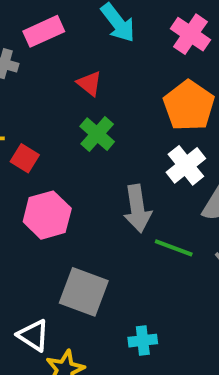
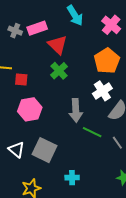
pink rectangle: (44, 31) -> (37, 28), moved
red triangle: (89, 83) -> (57, 45), size x1.5
red square: (25, 158) -> (21, 80), turned -32
white triangle: (33, 335) -> (17, 150), moved

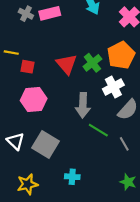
red triangle: (57, 45) -> (66, 64), moved
green cross: (59, 71) -> (92, 63), moved

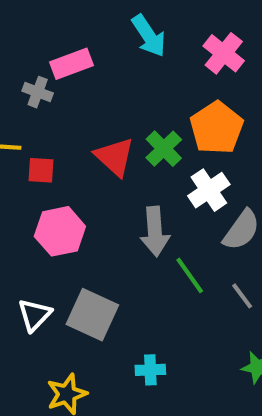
gray cross: (26, 14) -> (38, 92), moved
green line: (98, 130) -> (190, 275), turned 30
white triangle: (16, 141) -> (35, 315), turned 36

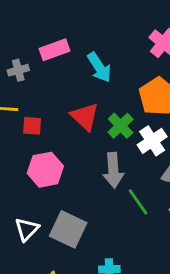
cyan arrow: (149, 36) -> (99, 67), moved
gray cross: (38, 92) -> (18, 70), moved, turned -36
green cross: (164, 149) -> (121, 126), moved

